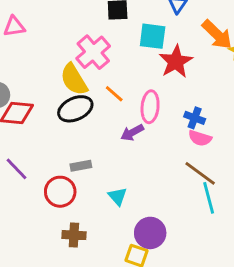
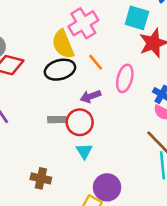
purple arrow: (132, 133) -> (90, 96), moved
red circle: (60, 192) -> (80, 122), moved

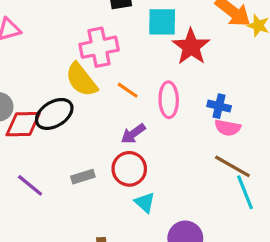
pink cross: (83, 23) -> (99, 47), turned 36
black ellipse: (60, 70) -> (54, 114), moved
gray rectangle: (57, 120) -> (83, 177), moved

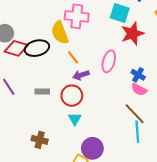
orange line: (128, 90) -> (73, 57), moved

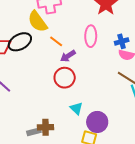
blue cross: (138, 75) -> (122, 41), turned -32
gray rectangle: (42, 91) -> (34, 132), moved
cyan triangle: (75, 119) -> (76, 108), moved

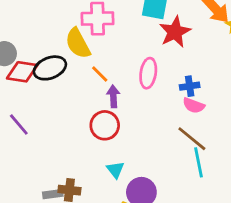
purple arrow: (68, 56) -> (113, 96), turned 112

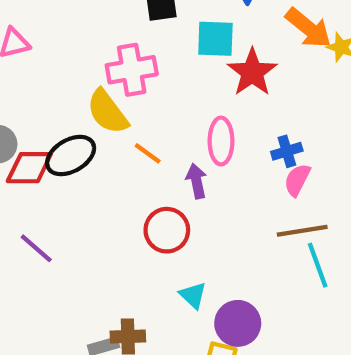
purple arrow: (113, 96) -> (196, 181), moved
pink semicircle: (194, 105) -> (297, 180), turned 105
brown line: (192, 139) -> (302, 231), turned -40

